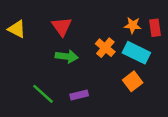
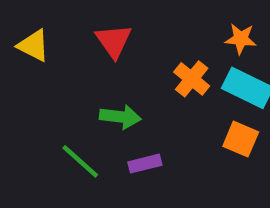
green arrow: (67, 56) -> (120, 117), moved
orange square: (133, 81) -> (241, 139), turned -30

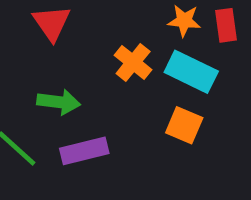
purple rectangle: (145, 164) -> (84, 151), size x1.4

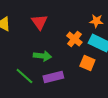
orange square: (184, 125) -> (87, 63), moved

